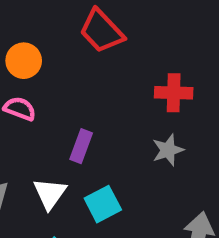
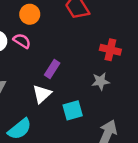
white triangle: (50, 194) -> (42, 94), moved
cyan square: (103, 204) -> (73, 110), moved

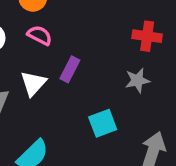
pink semicircle: (22, 41) -> (40, 35), moved
white triangle: (42, 94) -> (33, 83), moved

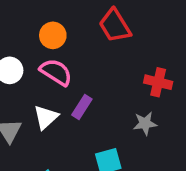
pink semicircle: (40, 35) -> (56, 72), size x1.4

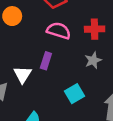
pink semicircle: (56, 72) -> (59, 31), moved

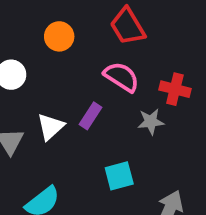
gray star: (93, 60) -> (151, 122), moved

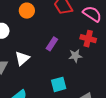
pink semicircle: (122, 77) -> (92, 14), moved
purple rectangle: (91, 116) -> (52, 44), moved

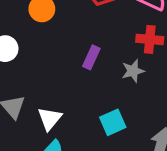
white triangle: (22, 58) -> (50, 119), moved

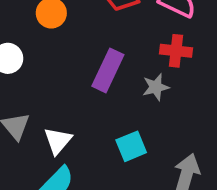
purple rectangle: (91, 57) -> (108, 70), size x1.5

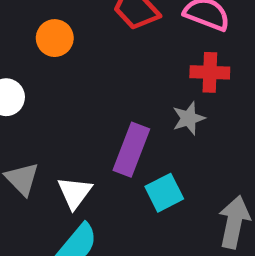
purple rectangle: (108, 70) -> (131, 150), moved

